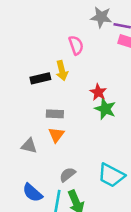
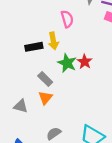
green star: (105, 109) -> (67, 63), moved
gray rectangle: (55, 114) -> (45, 79), turned 40

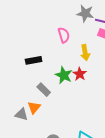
yellow arrow: (53, 41) -> (85, 53), moved
orange triangle: (45, 98) -> (34, 107), moved

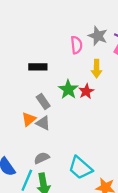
gray star: (85, 13) -> (98, 36), moved
gray triangle: (21, 114) -> (43, 123), moved

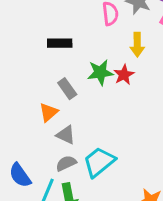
green star: (68, 89) -> (100, 72), turned 30
gray triangle: (43, 123) -> (66, 135), moved
cyan trapezoid: (80, 168) -> (99, 162), moved, turned 100

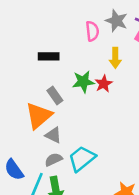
orange triangle: (49, 112) -> (39, 116), size x1.6

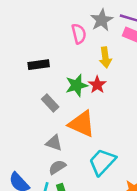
gray star: (116, 21) -> (102, 20), turned 30
orange triangle: (39, 116) -> (82, 124), moved, turned -48
cyan trapezoid: (82, 159) -> (102, 162), moved

